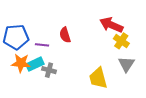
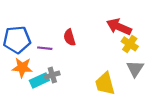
cyan rectangle: (35, 64) -> (39, 80), moved
gray cross: (49, 70) -> (52, 75), turned -32

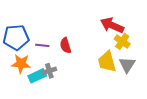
red semicircle: (70, 37) -> (66, 45), moved
yellow trapezoid: (105, 84) -> (107, 62), moved

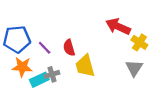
yellow cross: (122, 41) -> (139, 42), moved
purple line: (42, 45) -> (45, 48), turned 40
yellow trapezoid: (107, 62) -> (85, 66), moved

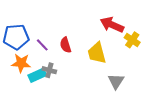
yellow trapezoid: (85, 66) -> (97, 53), moved
gray triangle: (134, 68) -> (116, 81), moved
gray cross: (52, 74) -> (49, 70), turned 32

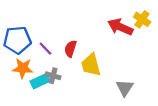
yellow cross: (132, 40) -> (142, 19), moved
red semicircle: (66, 45) -> (70, 49), turned 35
yellow trapezoid: (97, 53) -> (91, 65), moved

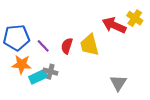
yellow trapezoid: (91, 65) -> (89, 45), moved

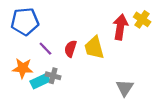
red arrow: (114, 25) -> (120, 27), turned 75
blue pentagon: (16, 38) -> (25, 22), moved

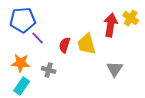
purple line: (45, 49) -> (38, 38), moved
cyan rectangle: (40, 81) -> (22, 86), moved, turned -30
gray triangle: (125, 88) -> (115, 69), moved

